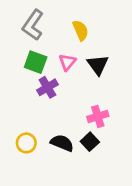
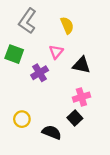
green square: (36, 62) -> (14, 54), moved
black triangle: (98, 65) -> (81, 65), moved, turned -42
black semicircle: (62, 143) -> (52, 132), moved

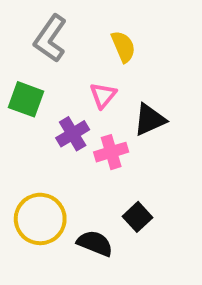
black triangle: (81, 65) -> (150, 120), turned -36
pink cross: (81, 97) -> (111, 152), moved
yellow circle: (22, 119) -> (40, 219), size x1.6

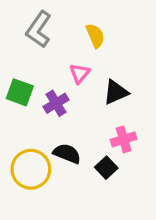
green square: (26, 99) -> (20, 92), moved
pink cross: (111, 152) -> (124, 139), moved
black semicircle: (95, 243) -> (67, 154), moved

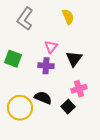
yellow semicircle: (95, 36) -> (68, 17), moved
black triangle: (116, 92) -> (74, 59), turned -30
purple cross: (56, 103) -> (46, 66), moved, turned 35

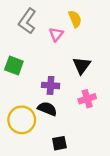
pink triangle: (51, 47) -> (56, 34), moved
purple cross: (46, 66) -> (51, 85), moved
black square: (68, 107) -> (59, 143), moved, turned 32

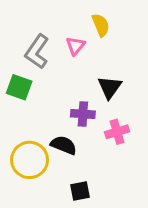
gray L-shape: (27, 21) -> (37, 52), moved
purple cross: (51, 85) -> (83, 114), moved

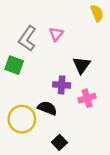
yellow semicircle: (101, 25) -> (97, 13), moved
black square: (80, 191) -> (59, 142), turned -32

